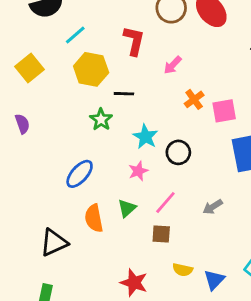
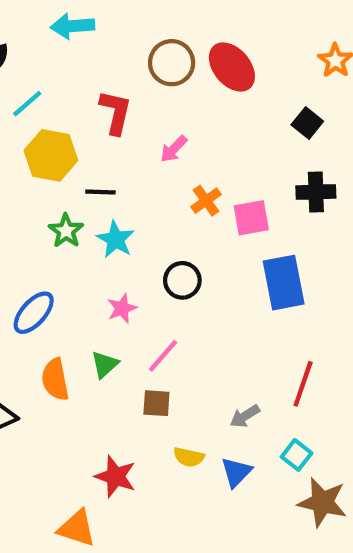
cyan star: (145, 137) -> (116, 239), moved
gray arrow: (213, 207) -> (245, 416), moved

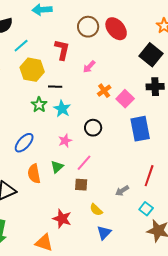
black square: (307, 123) -> (151, 55), size x1.6
pink square: (251, 218) -> (125, 99), turned -36
yellow semicircle: (189, 457) -> (96, 210), turned 32
blue triangle: (236, 472) -> (104, 233), moved

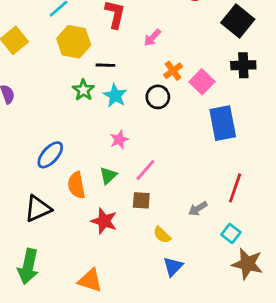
black circle: (93, 128) -> (158, 97), moved
blue ellipse: (24, 143) -> (50, 155), moved
red star: (62, 219) -> (104, 221), moved

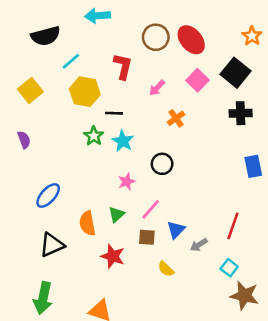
pink square: (202, 82) -> (198, 80), moved
black circle: (158, 97) -> (162, 164), moved
blue rectangle: (223, 123) -> (253, 166), moved, size x0.7
blue ellipse: (50, 155) -> (48, 195), moved
blue triangle: (173, 267) -> (176, 230), moved

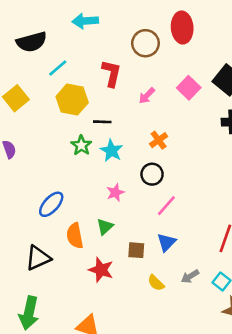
red ellipse: (191, 40) -> (182, 28), moved, turned 36
orange cross: (176, 118) -> (159, 140), moved
blue ellipse: (48, 195) -> (51, 204), moved
pink line: (151, 209) -> (166, 206), moved
gray arrow: (199, 245) -> (190, 276), moved

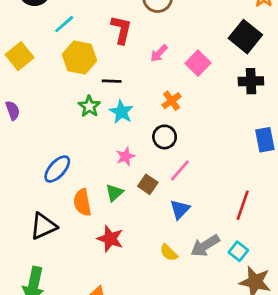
pink square: (189, 88) -> (198, 63), moved
brown square: (136, 250) -> (148, 184), moved, turned 30
gray arrow: (190, 276) -> (205, 246), size x1.5

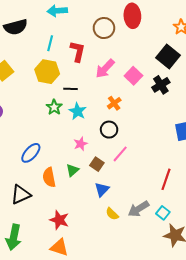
cyan line: (64, 24) -> (50, 43), moved, turned -35
pink arrow: (159, 53) -> (105, 69), size x1.5
black cross: (251, 81) -> (161, 85), moved, turned -30
blue triangle: (180, 209) -> (102, 189), moved
red star: (110, 239) -> (59, 220), moved

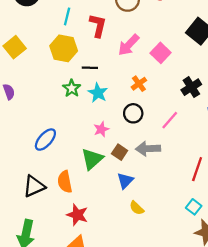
black cross: (161, 85) -> (191, 87), moved
pink line: (120, 154) -> (170, 120), moved
green triangle: (72, 170) -> (92, 159), size x1.5
orange semicircle: (49, 177) -> (65, 182), moved
gray arrow: (139, 209) -> (148, 149), moved, turned 30

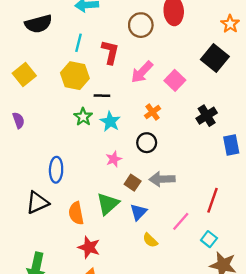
pink line: (170, 120) -> (181, 221), moved
blue ellipse: (45, 140) -> (56, 170), turned -40
green triangle: (92, 159) -> (108, 204), moved
black triangle: (34, 186) -> (37, 203), moved

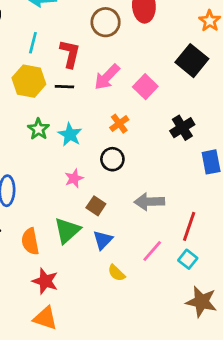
black line: (102, 96) -> (64, 87), moved
gray arrow: (162, 179) -> (149, 202), moved
cyan square: (209, 239) -> (188, 259), moved

